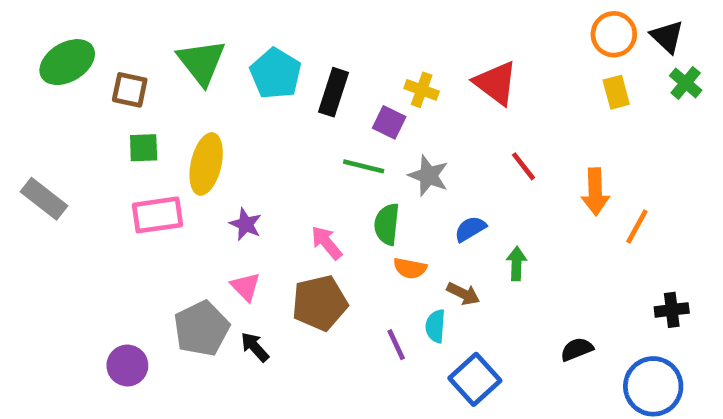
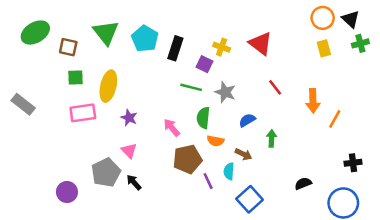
green cross: (686, 83) -> (360, 43), turned 35
brown pentagon: (320, 303) -> (187, 159), moved

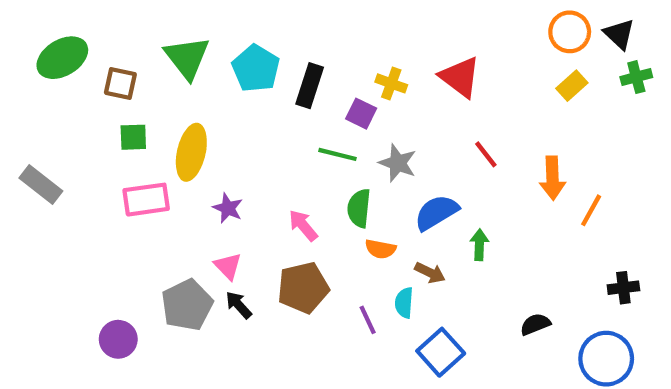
yellow rectangle: (324, 48) -> (572, 86), turned 63
blue semicircle: (247, 120) -> (436, 212), size x1.5
brown pentagon: (187, 159) -> (303, 288), moved
black arrow: (134, 182) -> (239, 305), moved

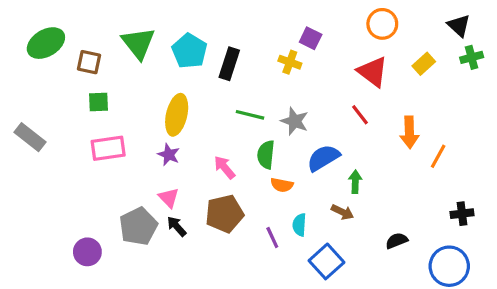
orange circle: (570, 32) -> (382, 24), moved
red triangle: (460, 77) -> (373, 72), moved
purple square: (361, 114) -> (311, 38), moved
yellow ellipse: (191, 152) -> (177, 115), moved
brown arrow: (430, 273) -> (342, 212), moved

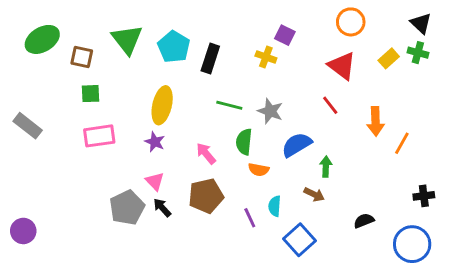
green cross: (472, 57) -> (418, 53), moved, turned 30
purple circle: (87, 252) -> (23, 231), moved

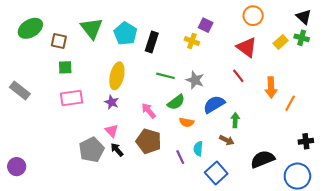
green semicircle: (244, 142) -> (176, 102), turned -132
brown pentagon: (206, 196) -> (149, 141), turned 30
black semicircle: (364, 221) -> (263, 159), size x1.6

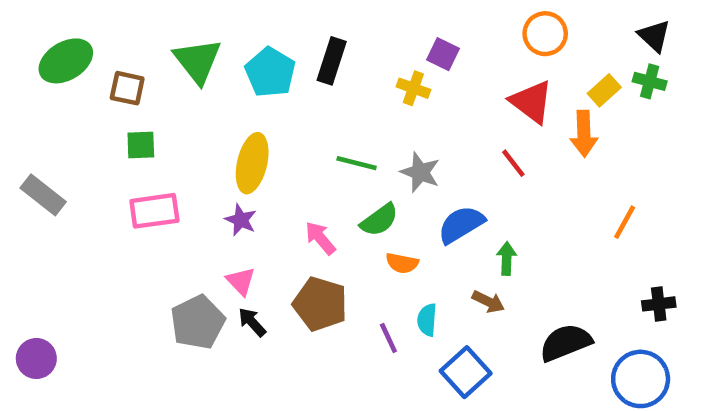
black rectangle: (152, 42) -> (332, 61), moved
orange arrow: (271, 87) -> (584, 134), moved

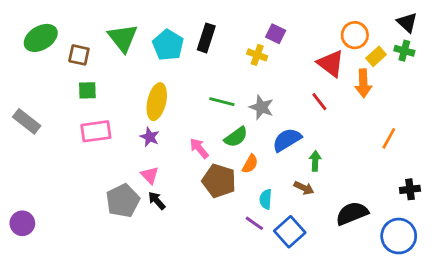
orange circle: (545, 34) -> (355, 35), moved
orange semicircle: (402, 263) -> (250, 164), turned -72
brown pentagon: (320, 304) -> (219, 181), moved
purple line: (388, 338) -> (254, 223), moved, turned -30

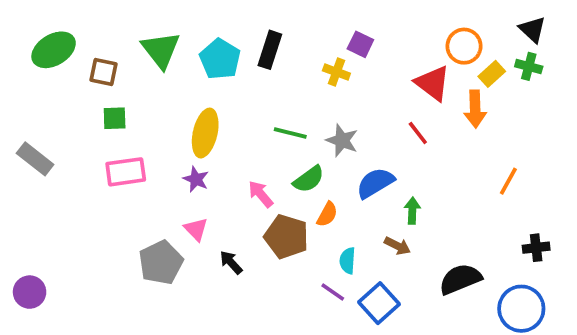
black arrow: (157, 201) -> (231, 262), moved

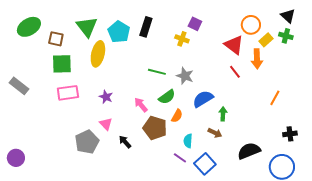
green square: (115, 118) -> (62, 64), size x1.5
yellow ellipse: (205, 133) -> (98, 54), moved
red line: (418, 133) -> (235, 72), moved

